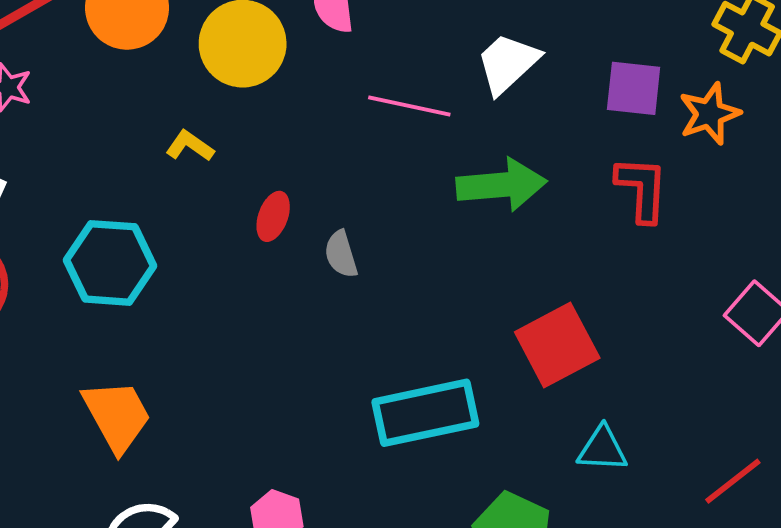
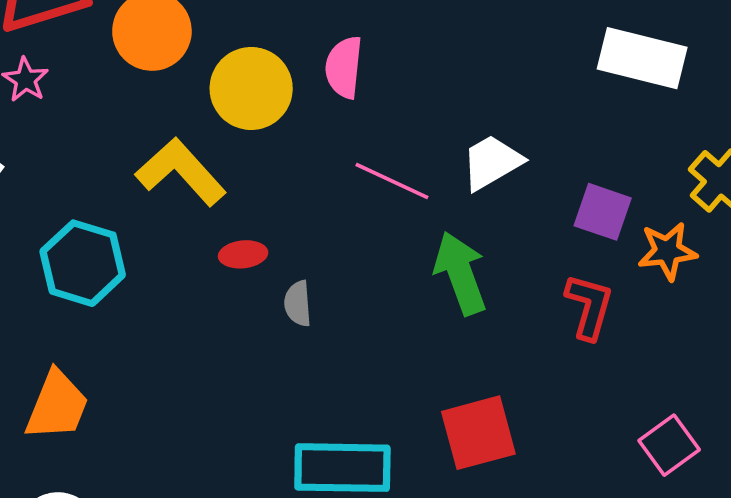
yellow L-shape: (190, 146) -> (181, 172), size x2.0
green arrow: (501, 185) -> (460, 273), turned -118
red ellipse: (273, 216) -> (243, 254), turned 51
orange trapezoid: (117, 416) -> (57, 405), turned 38

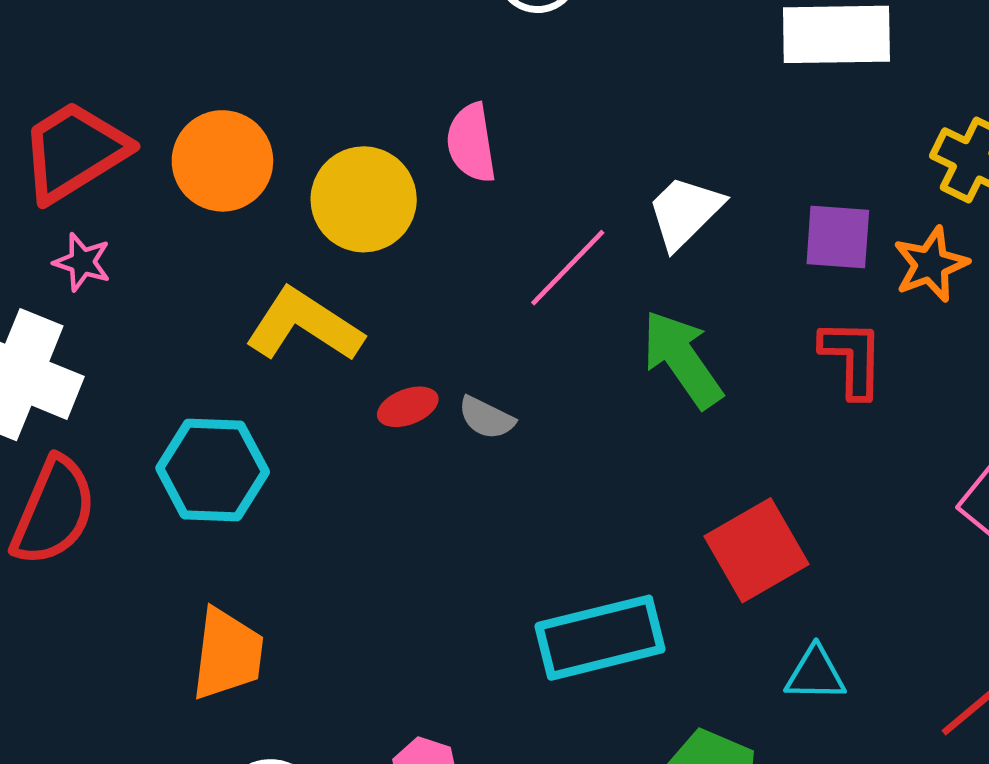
pink line: (392, 181) -> (568, 268), turned -56
gray semicircle: (298, 304) -> (486, 418), moved, turned -45

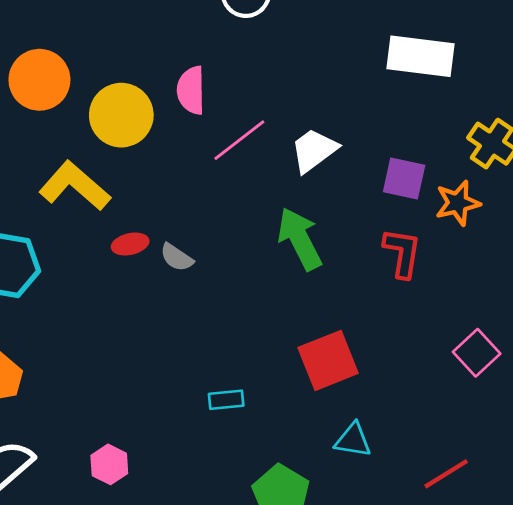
pink line: (568, 268) -> (239, 140), moved
cyan rectangle: (600, 638) -> (226, 400), size x0.5

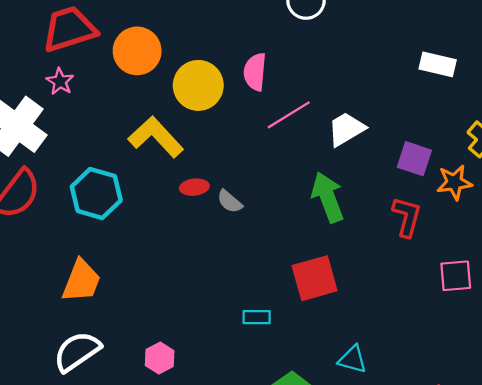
white rectangle: (421, 56) -> (438, 64), size x0.7
pink square: (477, 353) -> (456, 276), moved, turned 32
red square: (328, 360) -> (315, 278), moved

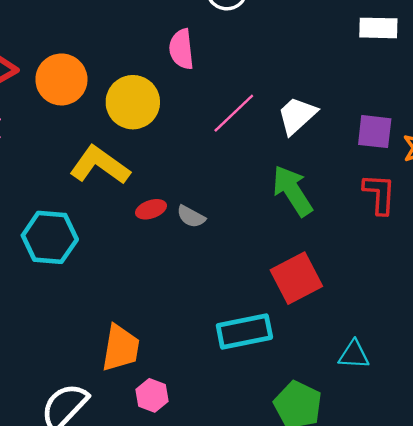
pink semicircle: (255, 72) -> (181, 49), moved
orange trapezoid: (81, 281) -> (121, 348), moved
cyan rectangle: (257, 317) -> (244, 331), size x1.8

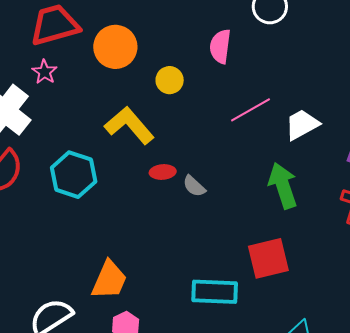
yellow circle: (133, 102) -> (170, 80), size x0.6

